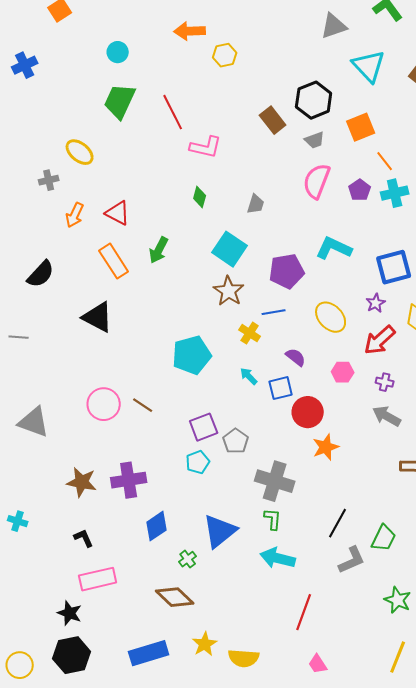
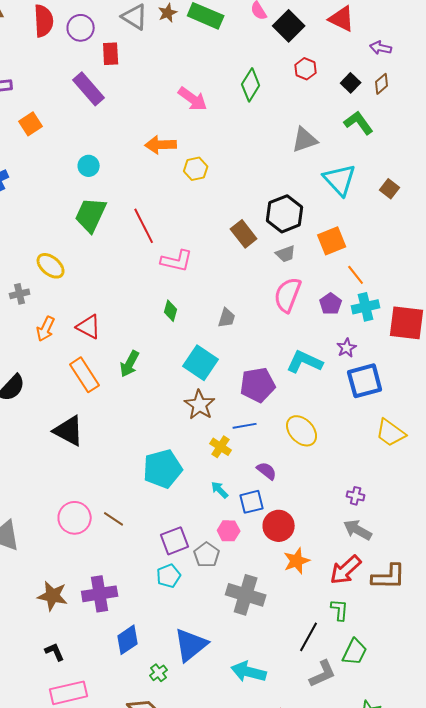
purple star: (376, 303) -> (347, 348), moved
red arrow: (380, 340) -> (346, 570), moved
pink hexagon: (343, 372) -> (229, 531), moved
green L-shape: (273, 519) -> (340, 610), moved

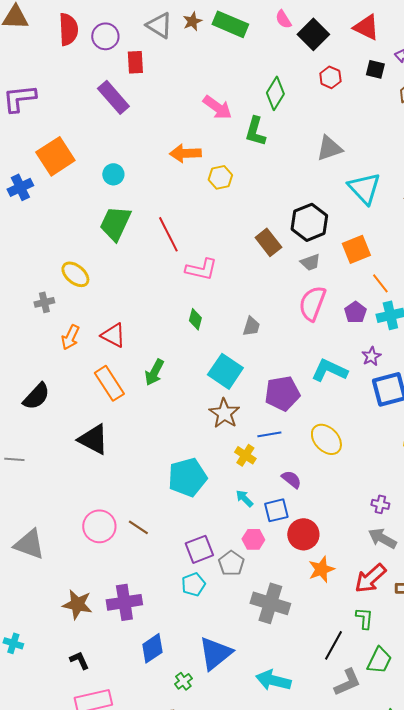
black square: (351, 83) -> (375, 69), moved, turned -30
green L-shape: (359, 123) -> (255, 131), moved, turned -128
orange square: (31, 124) -> (55, 156), moved, size x1.6

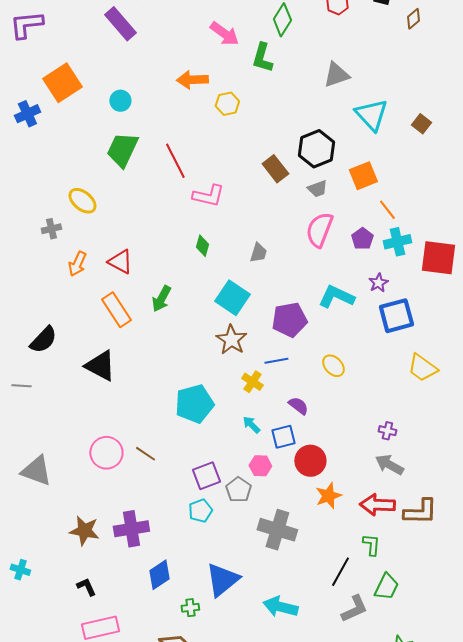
black semicircle: (36, 396) -> (43, 340), moved
yellow ellipse: (326, 439) -> (333, 366), size x0.7
red arrow: (370, 578) -> (377, 505), turned 44
green cross: (183, 681) -> (190, 608), turned 30

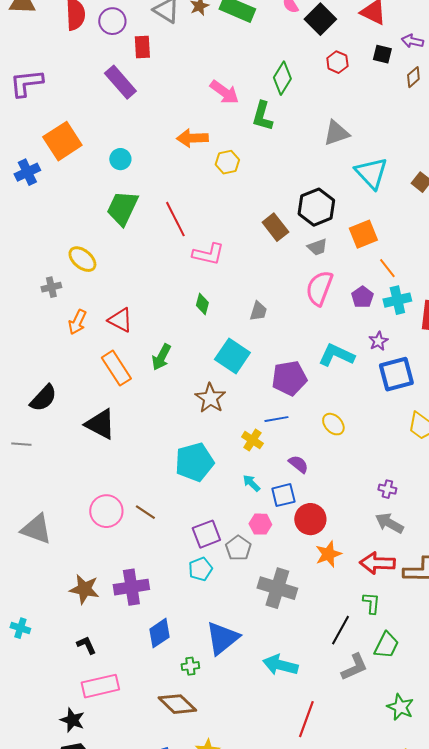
brown star: (231, 340) -> (210, 398), moved

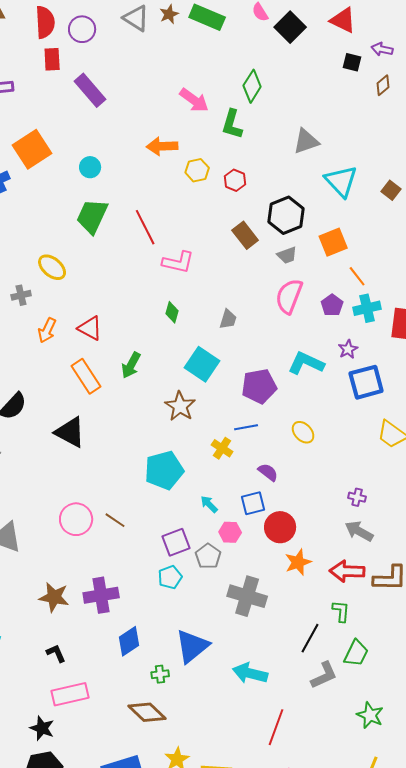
red rectangle: (142, 47) -> (52, 59), moved
red hexagon: (337, 62) -> (235, 180), moved
cyan arrow: (251, 483) -> (209, 504), moved

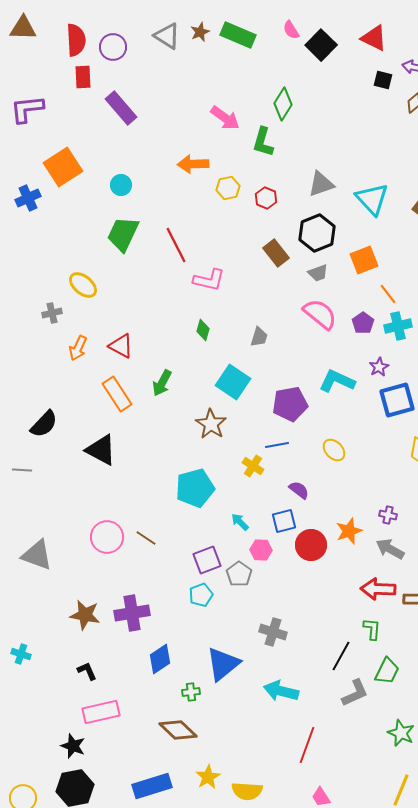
gray triangle: (306, 141) -> (321, 184), moved
pink semicircle: (289, 296) -> (320, 314), turned 108
orange star: (298, 562) -> (349, 531), moved
gray cross: (247, 596) -> (273, 632), moved, size x0.7

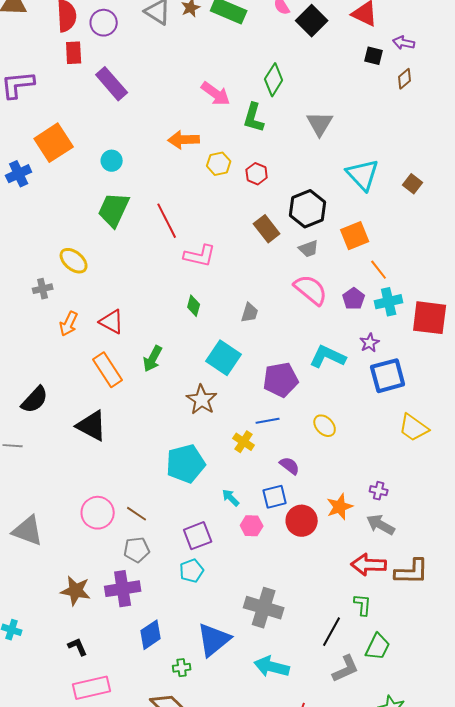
gray triangle: (321, 184) -> (320, 124), moved, turned -40
gray pentagon: (239, 574) -> (137, 550), moved, turned 30
gray cross: (273, 632) -> (264, 608), size x1.4

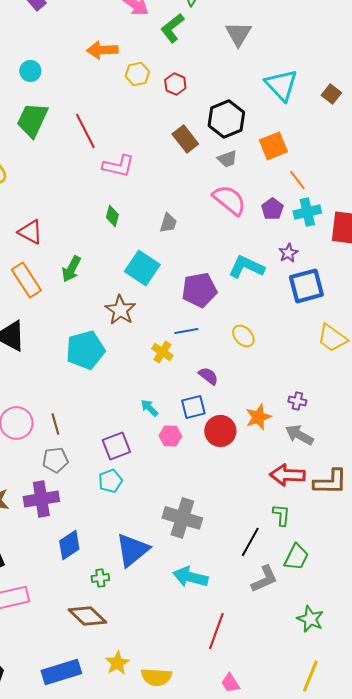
green L-shape: (254, 118) -> (172, 28), turned 36
cyan pentagon: (186, 464) -> (85, 350), moved
brown line: (137, 514) -> (55, 424), turned 40

